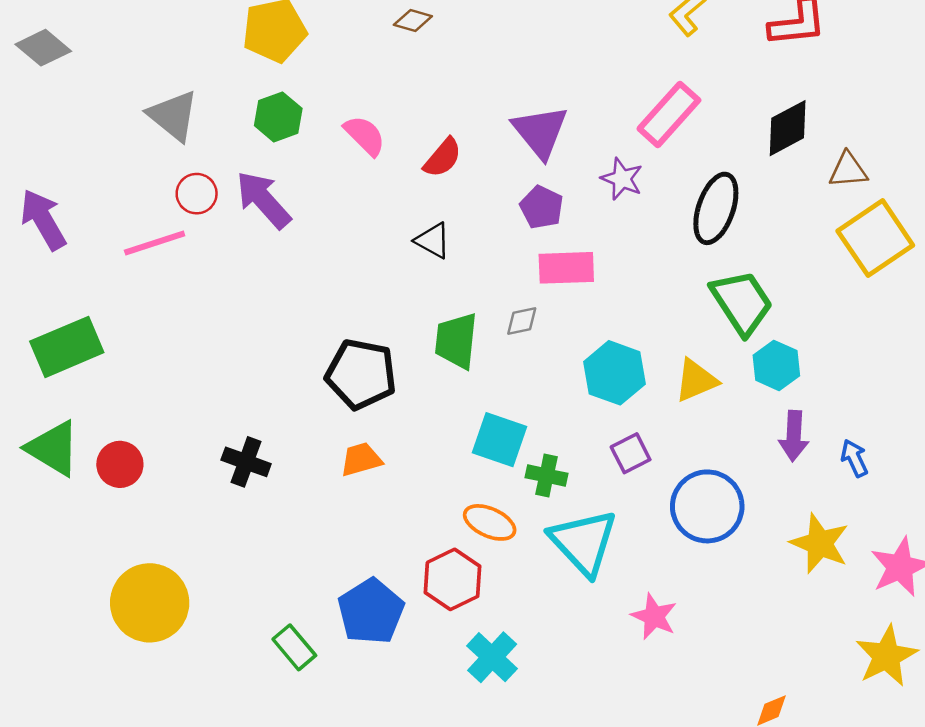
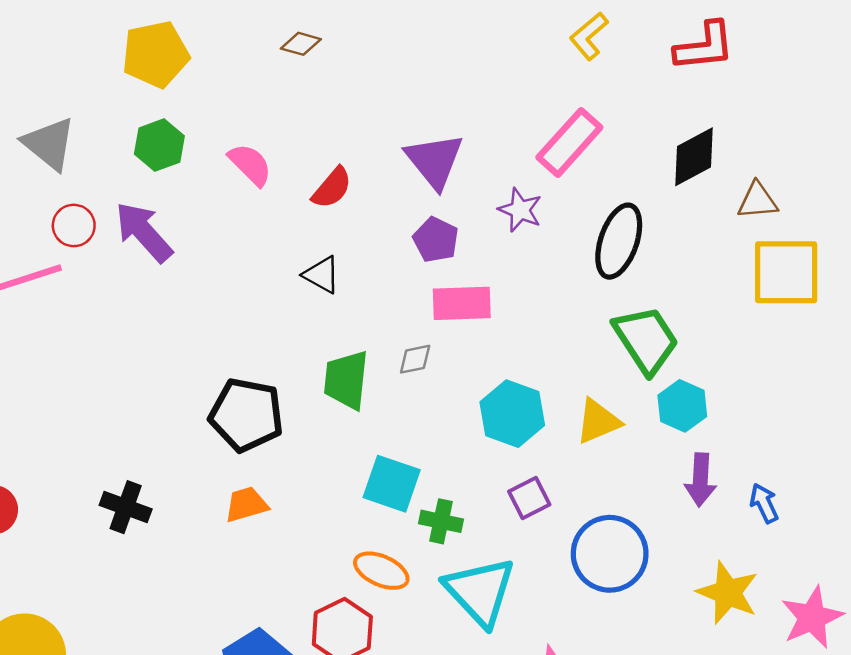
yellow square: (875, 238) -> (786, 272), turned 34

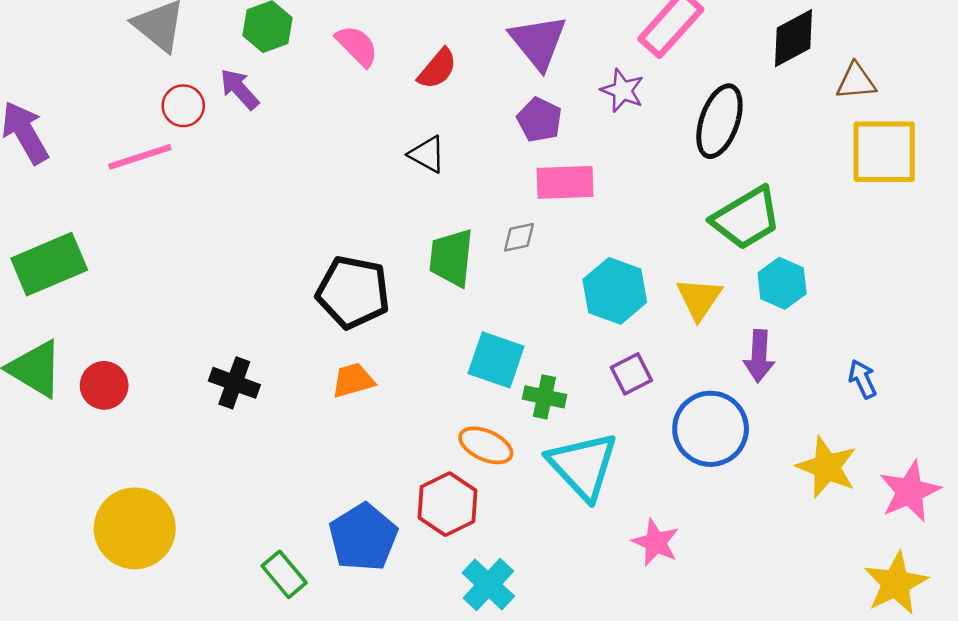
purple arrow: (144, 232) -> (239, 89), moved, size x0.7
green trapezoid: (646, 340) -> (746, 218), turned 92
yellow triangle: (598, 421) -> (699, 299), turned -33
purple arrow: (700, 480) -> (759, 356), moved

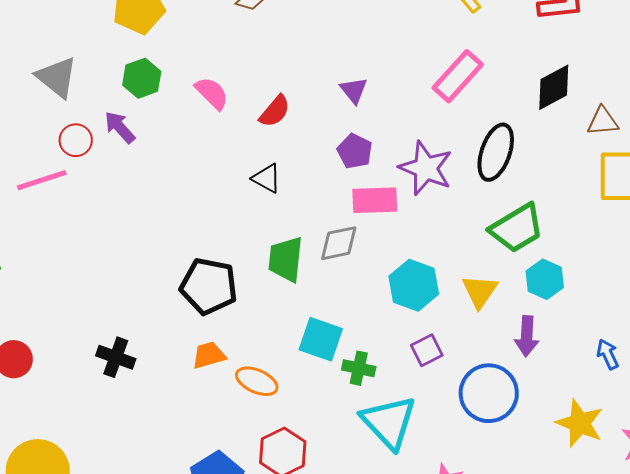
purple triangle: (538, 42) -> (354, 90), size x0.6
purple star: (622, 90) -> (426, 168), moved, size x1.6
gray diamond: (519, 237) -> (339, 243), size x1.5
orange ellipse: (486, 445) -> (257, 381), moved

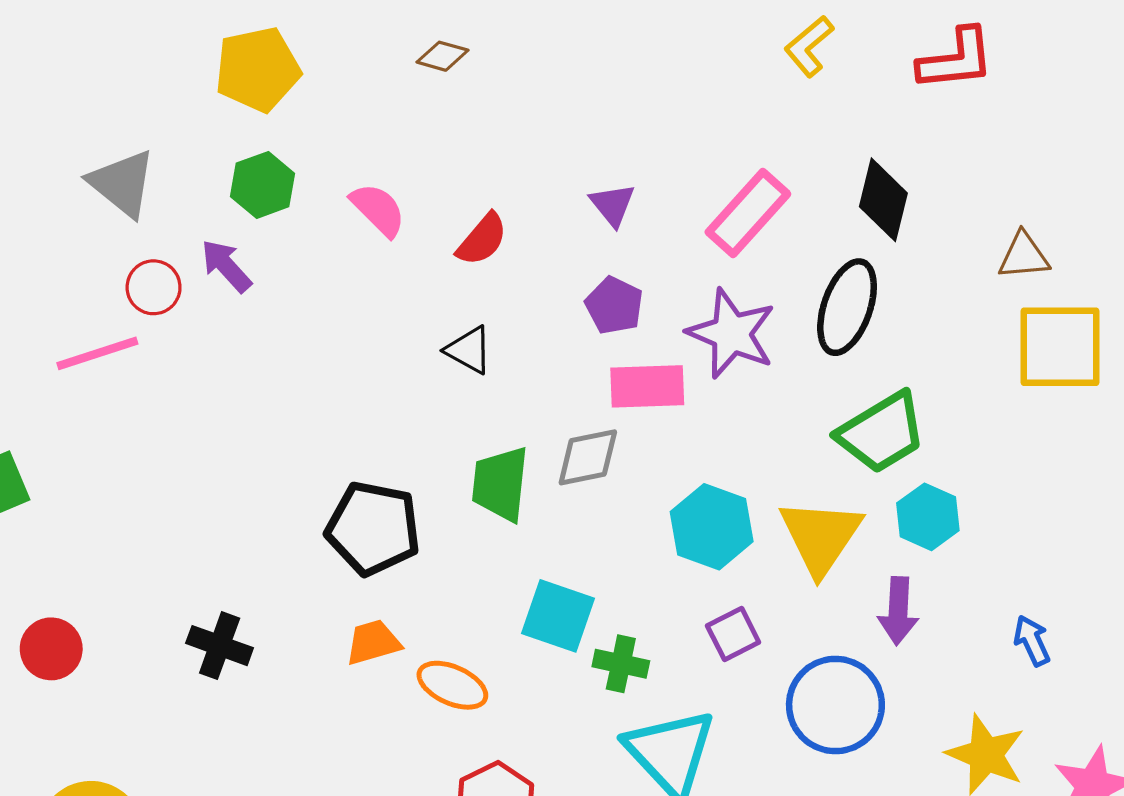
pink rectangle: (458, 76) -> (748, 213), moved
black diamond: (554, 87) -> (883, 200), moved, turned -48
yellow triangle: (480, 291) -> (821, 537), size x1.4

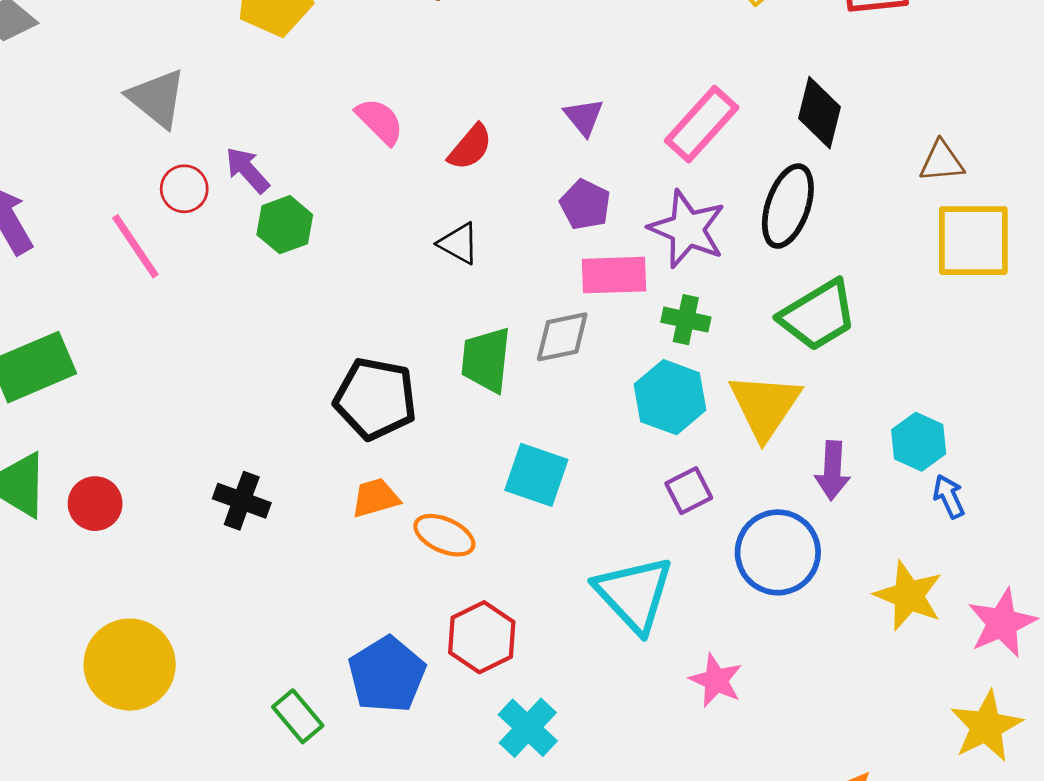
green hexagon: (263, 185) -> (285, 225), moved
pink line: (97, 353) -> (135, 246), turned 74
cyan hexagon: (928, 517) -> (919, 442), moved
green cross: (621, 664) -> (686, 320), moved

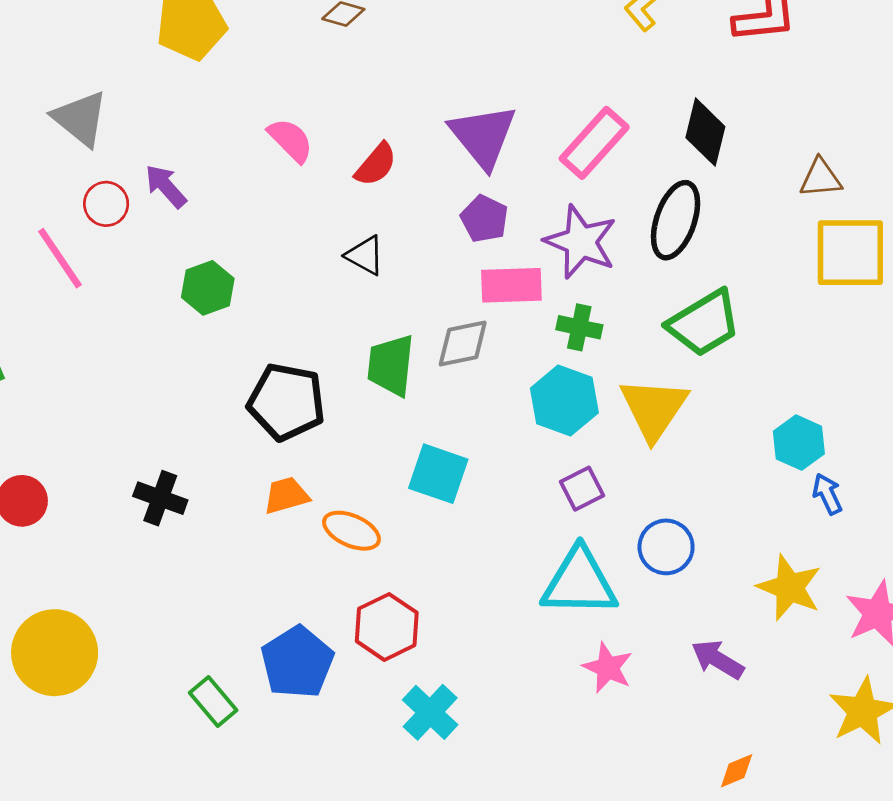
purple triangle: (584, 117) -> (483, 136), size x1.8
green hexagon: (285, 225) -> (208, 288), moved
purple arrow: (832, 471) -> (718, 659), moved, turned 118
blue circle: (778, 552) -> (666, 547), size x0.7
cyan triangle: (634, 594) -> (579, 582), moved, turned -46

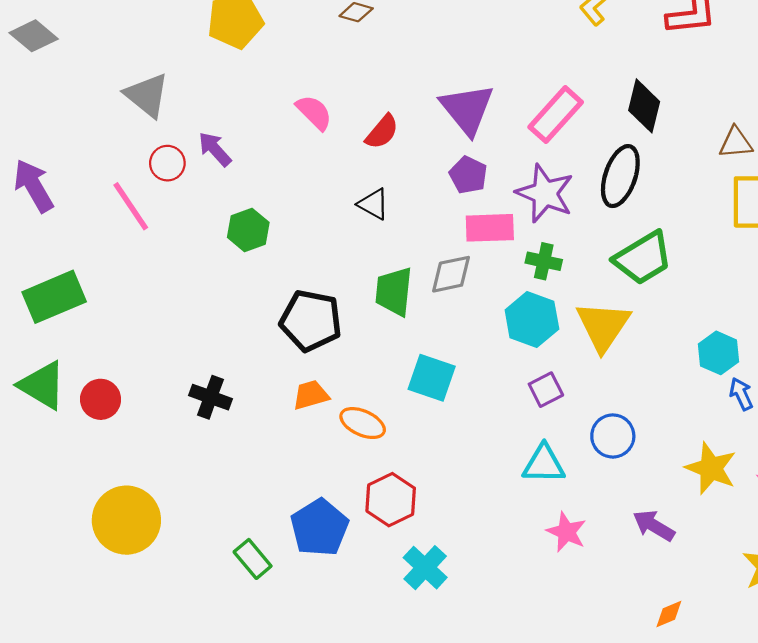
cyan triangle: (579, 582) -> (544, 464), size x0.7

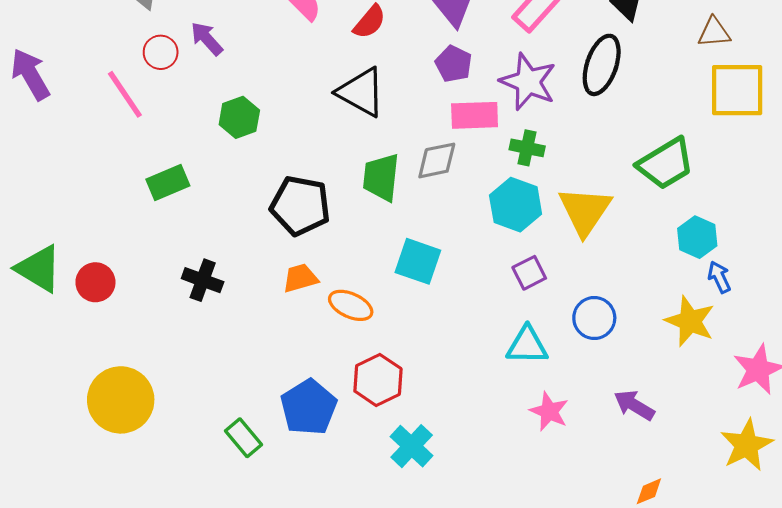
black triangle: (373, 204) -> (361, 92), size x1.6
green trapezoid: (643, 258) -> (666, 164), moved
green rectangle: (54, 297) -> (168, 183), moved, size x0.7
yellow star: (711, 468) -> (690, 321), moved

